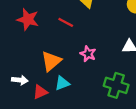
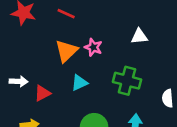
orange triangle: (51, 61) -> (66, 51), moved
cyan triangle: (62, 83) -> (79, 83), moved

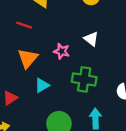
white triangle: (139, 36) -> (91, 39), turned 49
pink star: (93, 47) -> (62, 51), moved

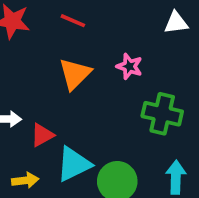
white triangle: (91, 39) -> (176, 23), moved, turned -49
cyan triangle: (42, 85) -> (74, 164), moved, size x1.5

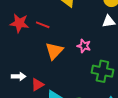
red line: (73, 21) -> (43, 25), moved

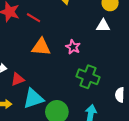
orange triangle: (54, 51) -> (41, 47), turned 42

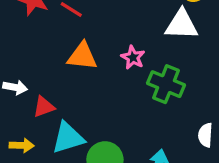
white triangle: (103, 26) -> (182, 25), size x1.5
green cross: (88, 77) -> (166, 84), moved

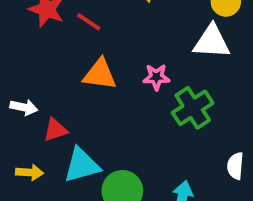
pink star: (133, 57) -> (156, 77), turned -30
green cross: (166, 84) -> (193, 108), turned 33

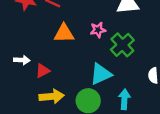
cyan triangle: (82, 165) -> (101, 74), moved
yellow arrow: (30, 172) -> (52, 96), moved, size x1.5

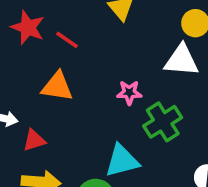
orange triangle: (64, 33) -> (57, 86), moved

